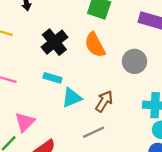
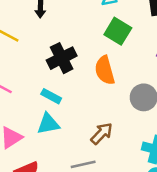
cyan triangle: (72, 98) -> (48, 124), moved

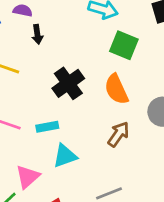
cyan rectangle: (51, 96) -> (47, 127), moved, turned -30
brown arrow: (102, 133) -> (118, 134), moved

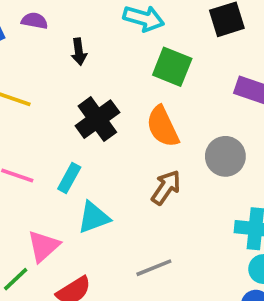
black arrow: (37, 34) -> (79, 52), moved
cyan rectangle: (47, 127) -> (69, 178), turned -50

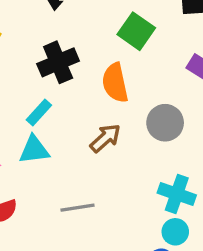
cyan rectangle: (69, 178) -> (39, 113), moved

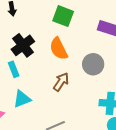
cyan rectangle: (39, 113) -> (14, 69), moved, turned -49

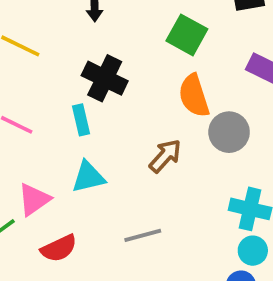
black cross: (23, 45) -> (105, 78), turned -35
orange semicircle: (59, 49) -> (194, 96), moved

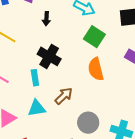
gray circle: (229, 132) -> (88, 123), moved
brown arrow: (165, 156) -> (64, 96), moved

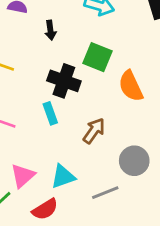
green square: (94, 37) -> (97, 57), moved
cyan triangle: (37, 108) -> (63, 177), moved

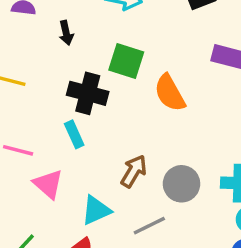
brown arrow: (94, 131) -> (134, 171), moved
pink triangle: (23, 176) -> (48, 184), moved, turned -32

